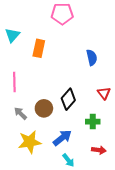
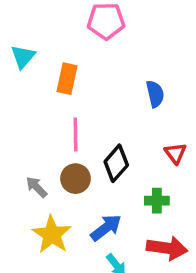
pink line: (14, 82) -> (75, 135), moved
yellow star: (30, 142) -> (52, 234), turned -30
red arrow: (99, 150) -> (167, 248), size x1.6

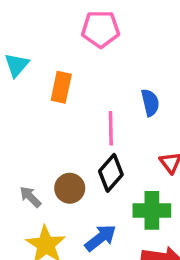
pink line: (75, 135) -> (111, 128), moved
green cross: (157, 201) -> (152, 210), size x1.5

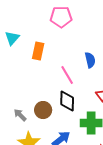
pink line: (111, 128) -> (67, 75), turned -30
black diamond: (111, 173) -> (67, 101), turned -40

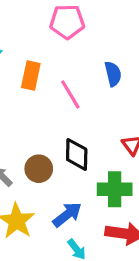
blue semicircle: (90, 60) -> (113, 74), moved
pink line: (67, 75) -> (70, 94), moved

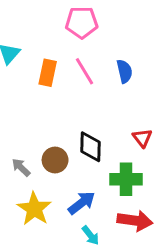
pink line: (70, 94) -> (85, 71), moved

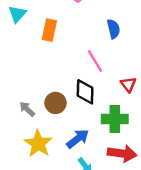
pink line: (85, 71) -> (95, 61), moved

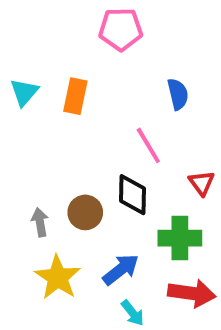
cyan triangle: (17, 14) -> (24, 92), moved
gray arrow: (27, 109) -> (40, 222), turned 35

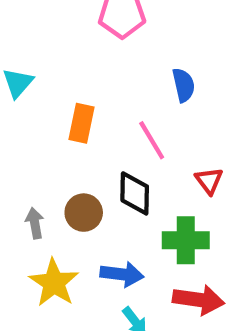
orange rectangle: (75, 96) -> (82, 123), moved
blue arrow: (121, 270) -> (122, 274), turned 45

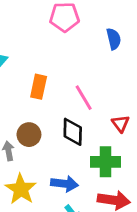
blue semicircle: (184, 85) -> (114, 39), moved
brown circle: (84, 213) -> (29, 135), moved

